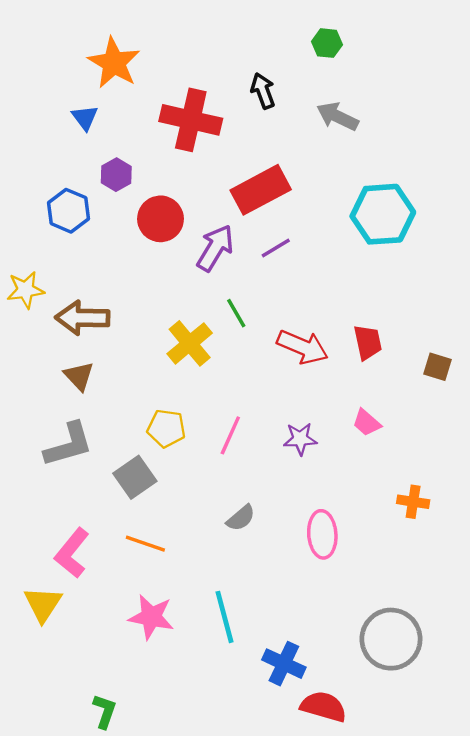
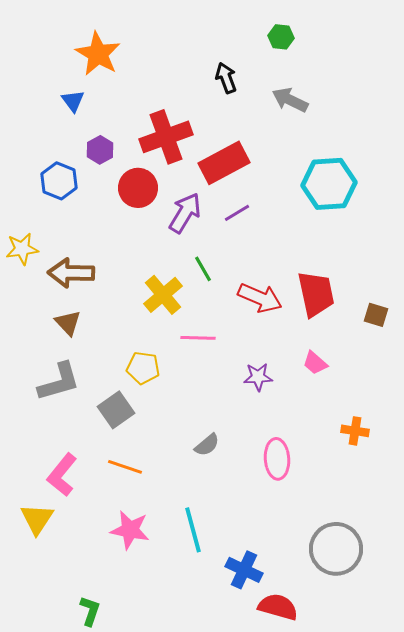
red cross: (191, 120) -> (166, 137), moved, turned -33
red trapezoid: (368, 342) -> (316, 294), size x1.5
pink line: (230, 435) -> (198, 338), moved, turned 68

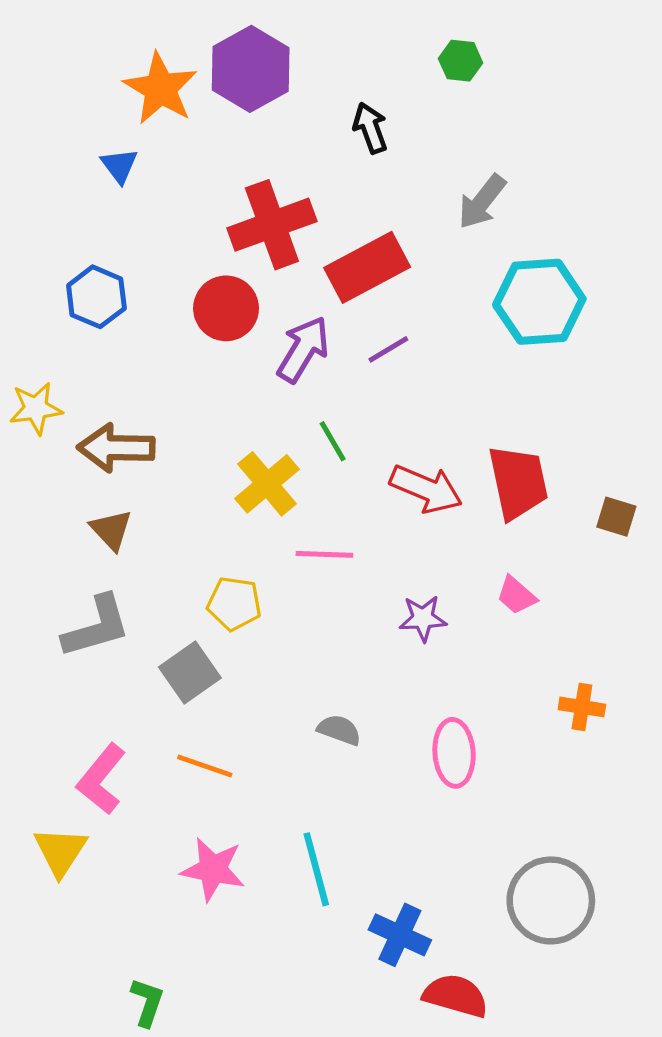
gray arrow: (290, 100) -> (482, 202), moved, turned -78
purple hexagon: (100, 150) -> (251, 69), moved, size x1.8
gray semicircle: (207, 445) -> (339, 730), turned -120

